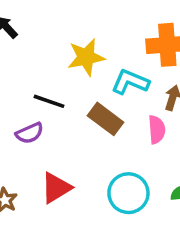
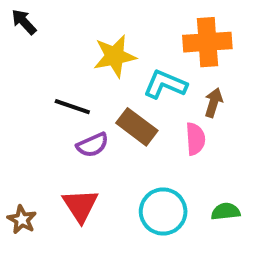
purple semicircle: (30, 133) -> (92, 145), moved
red triangle: (56, 188) -> (80, 205), turned -32

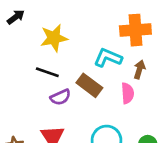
black arrow: (24, 22) -> (16, 17), turned 96
yellow star: (115, 56) -> (54, 38), moved

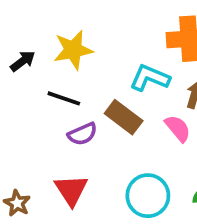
black arrow: (16, 17) -> (23, 61), moved
pink semicircle: (128, 93) -> (178, 128), turned -36

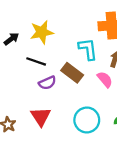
cyan L-shape: (150, 78) -> (88, 49), turned 60

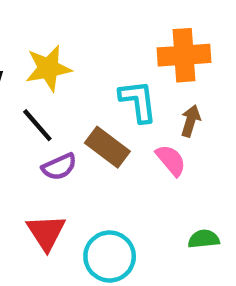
black line: (36, 61) -> (37, 125), turned 30
cyan circle: (87, 120) -> (110, 256), moved

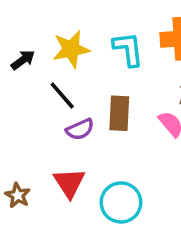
cyan L-shape: (138, 101) -> (128, 49), moved
brown rectangle: (107, 147) -> (119, 113), turned 56

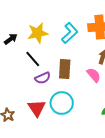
cyan L-shape: (128, 49) -> (70, 33), turned 55
cyan circle: (121, 202) -> (62, 103), moved

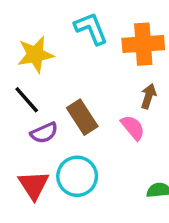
cyan L-shape: (70, 33) -> (91, 28), moved, turned -70
brown rectangle: (65, 69) -> (82, 117), turned -36

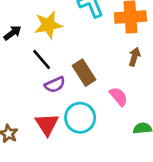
pink semicircle: (133, 128) -> (119, 97), moved

